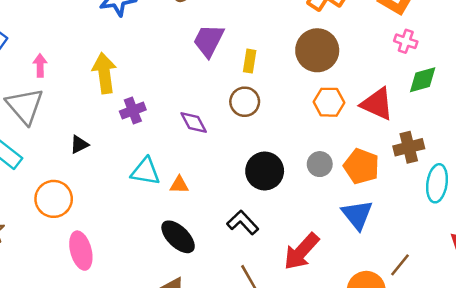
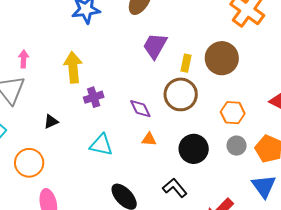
brown circle: (317, 50) -> (222, 58), moved
brown circle: (245, 102) -> (181, 94), size x1.4
orange hexagon: (329, 102) -> (233, 113), moved
orange triangle: (179, 185) -> (149, 139), moved

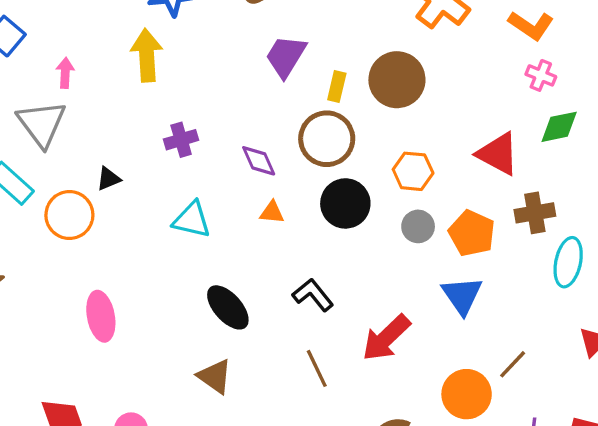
yellow arrow: (73, 67) -> (147, 55), moved
black circle: (194, 149) -> (345, 203), moved
orange circle: (29, 163) -> (69, 215), moved

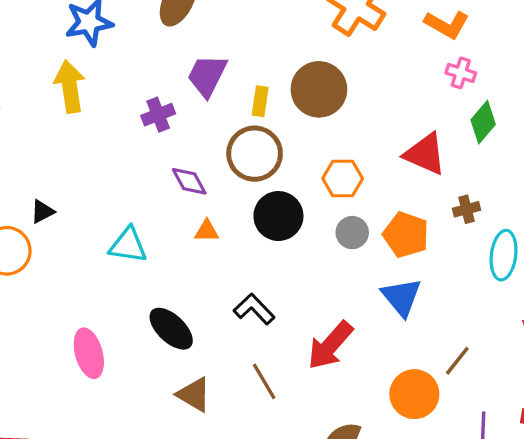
green diamond: (559, 127) -> (483, 122), turned -33
purple cross: (181, 140) -> (158, 115), moved
brown cross: (535, 213) -> (466, 209), size x0.7
pink ellipse: (101, 316) -> (89, 353), moved
brown triangle: (215, 376) -> (194, 395), moved

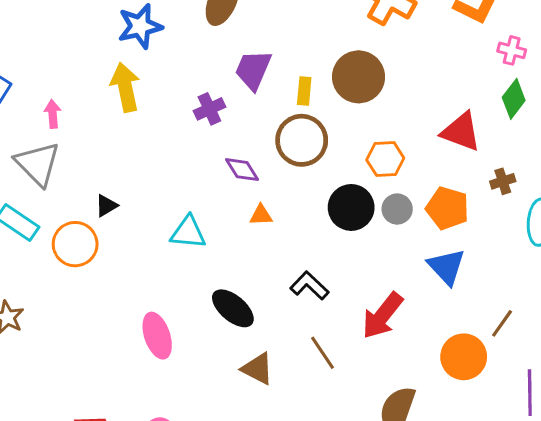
pink cross: (461, 73) -> (512, 50), moved
black circle: (278, 216) -> (351, 207), moved

